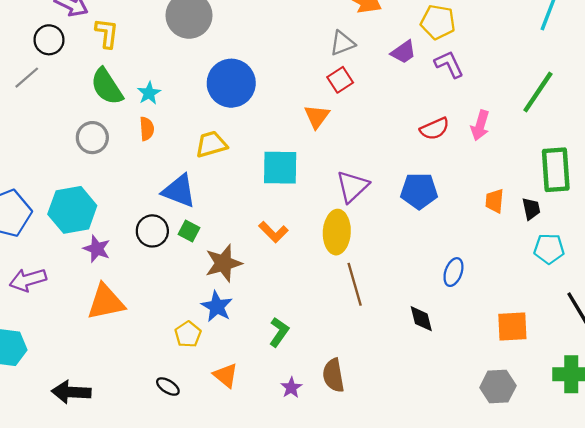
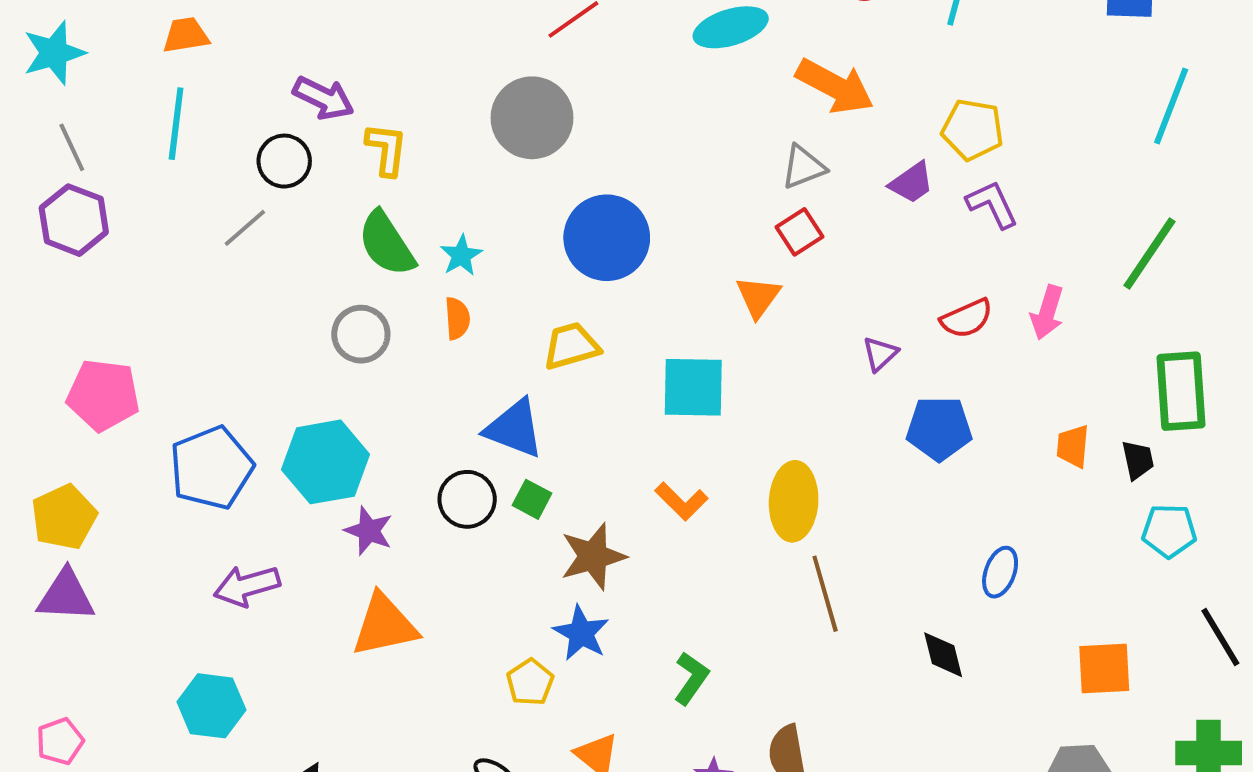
purple triangle: (352, 186) -> (880, 354), moved, size x0.6

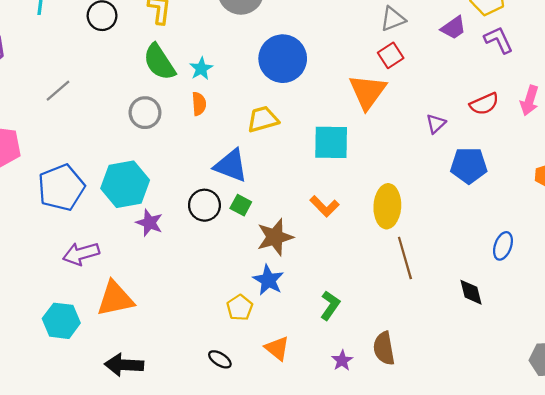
gray line: (245, 228) -> (58, 91), moved
orange triangle: (758, 297) -> (367, 92), size x1.5
orange triangle: (384, 625) -> (115, 299), moved

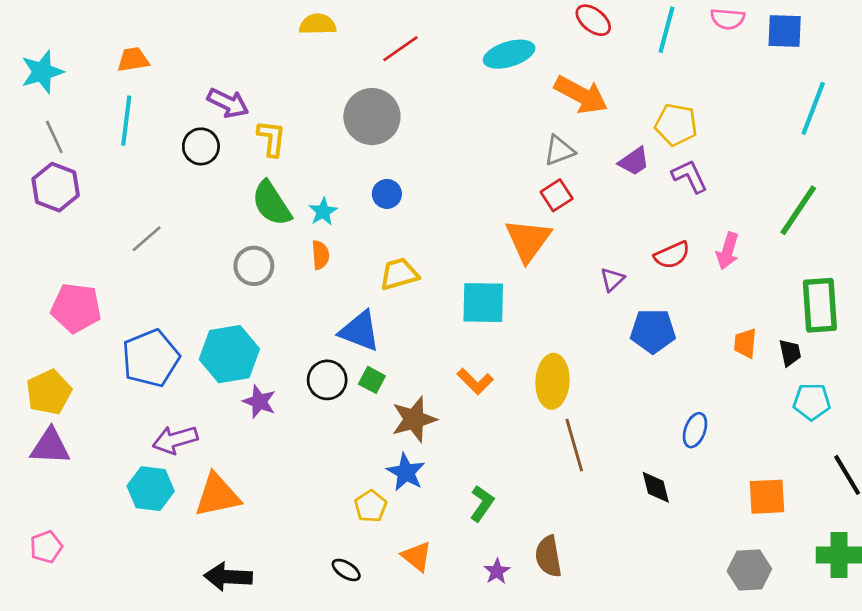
blue circle: (283, 59) -> (387, 194), moved, size x0.5
cyan hexagon: (61, 321) -> (151, 489), moved

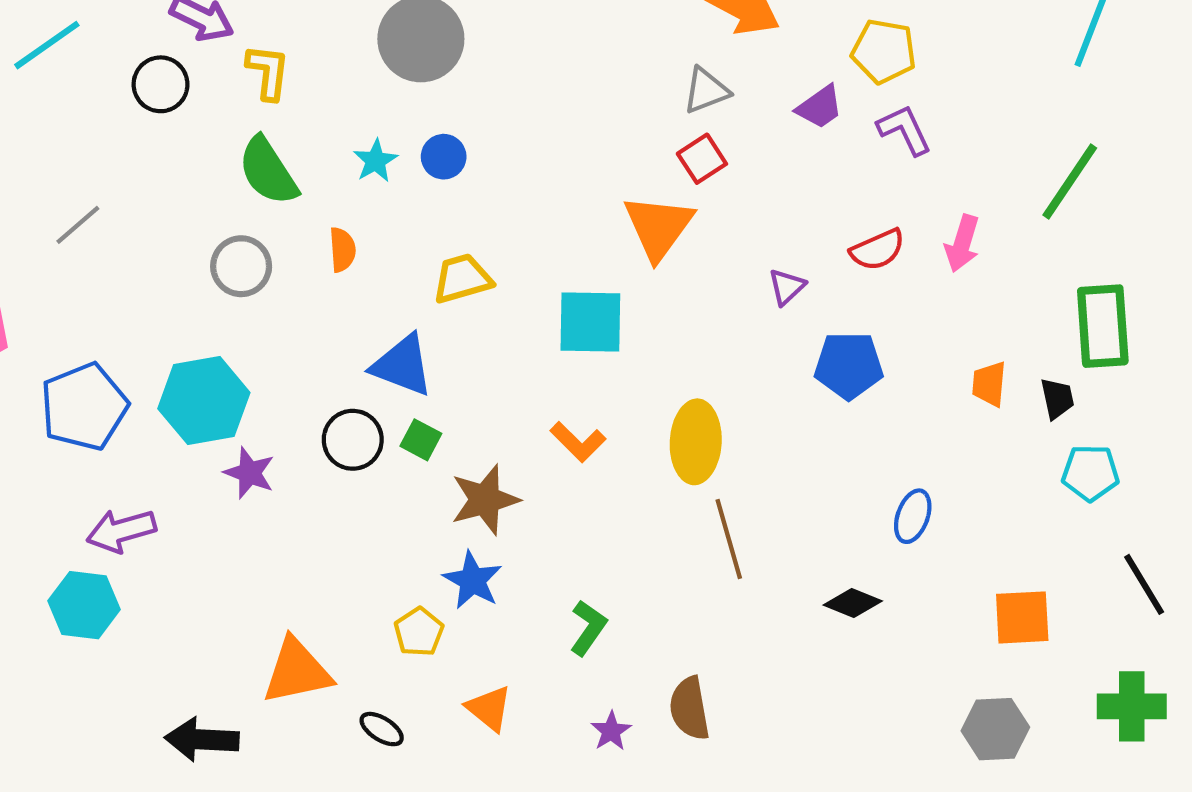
cyan line: (126, 121) -> (47, 45), turned 48
cyan star: (323, 212) -> (375, 161), moved
black diamond: (656, 487) -> (853, 603), turned -54
orange triangle: (217, 495) -> (297, 671), moved

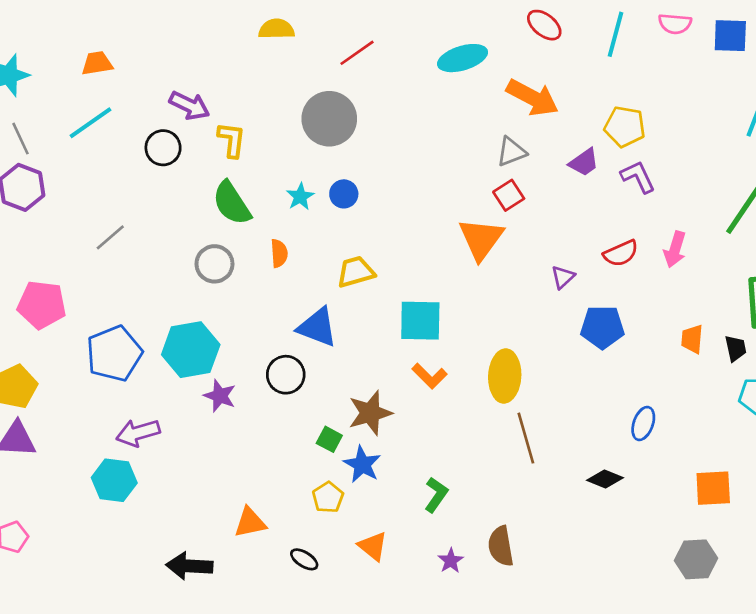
cyan square: (590, 322) -> (420, 321), moved
green square: (421, 440) -> (329, 439), moved
orange triangle: (297, 671) -> (250, 522), size x0.7

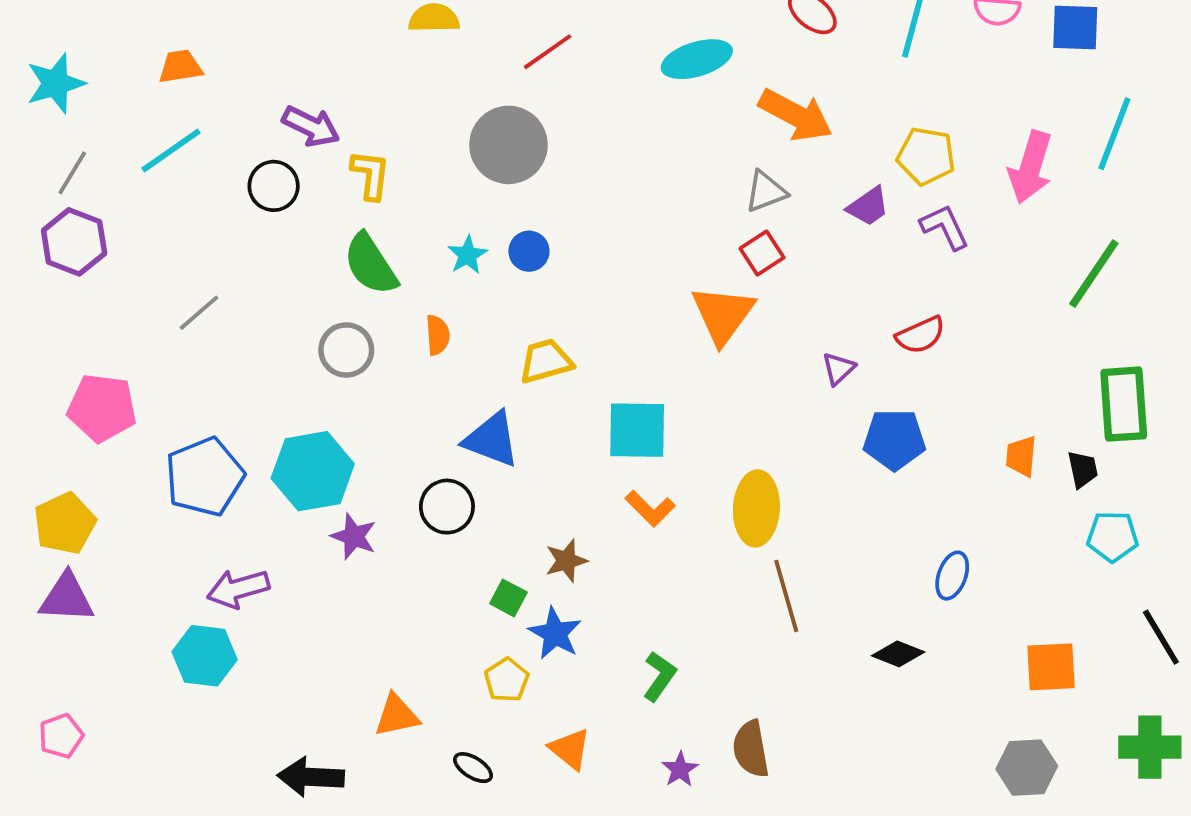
gray line: (21, 139) -> (72, 173), turned 56
pink arrow: (675, 249) -> (1030, 167), moved, size x1.4
brown star: (370, 413) -> (566, 561), size x0.7

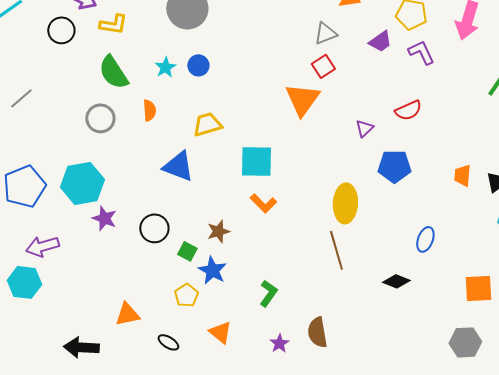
yellow L-shape: (371, 175) -> (113, 24), turned 92
black circle: (447, 507) -> (154, 228), moved
yellow ellipse: (756, 508) -> (345, 203), moved

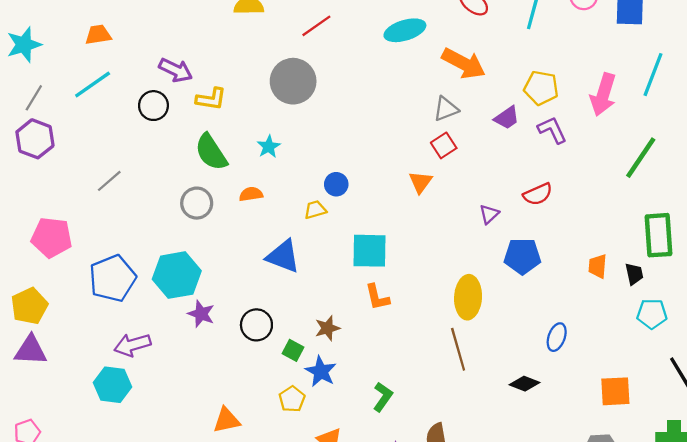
blue circle: (198, 65) -> (336, 184), moved
orange triangle: (302, 99) -> (420, 182), size x0.6
orange semicircle: (149, 110) -> (251, 194), turned -95
yellow trapezoid: (207, 124) -> (315, 210), size x0.7
orange L-shape: (263, 203) -> (377, 297), turned 32

